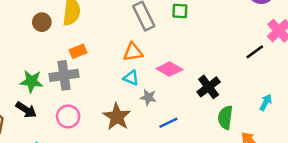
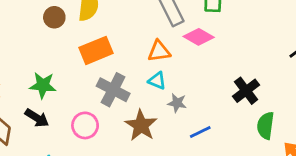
orange rectangle: (78, 51) -> (96, 50), size x1.6
pink diamond: (169, 69) -> (199, 37), moved
gray cross: (64, 75) -> (113, 90), moved, turned 36

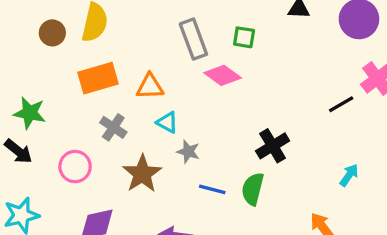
orange triangle: (159, 51) -> (150, 86), moved
gray cross: (113, 90) -> (113, 127), size x0.7
green semicircle: (266, 126) -> (253, 189), moved
blue line: (200, 132) -> (212, 189), turned 35

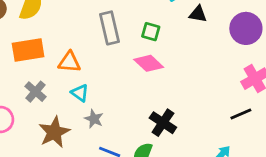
pink diamond: (223, 75) -> (149, 63), moved
black line: (341, 104) -> (241, 114), moved
black cross: (273, 146) -> (163, 123), turned -32

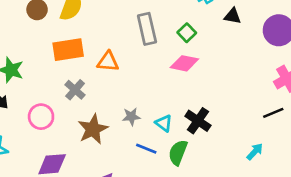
green square: (151, 32) -> (187, 33), turned 30
pink diamond: (149, 63) -> (184, 63), turned -32
cyan triangle: (80, 93) -> (164, 123), moved
gray star: (94, 119) -> (131, 117), turned -30

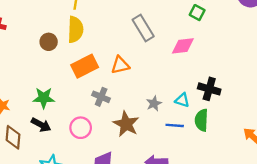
green square: (187, 33) -> (197, 13), moved

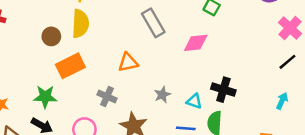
orange rectangle: (85, 66) -> (70, 66), moved
gray star: (154, 103) -> (162, 95), moved

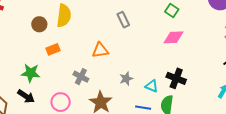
gray rectangle: (153, 23) -> (123, 20), size x0.7
pink diamond: (196, 43) -> (173, 37), moved
orange rectangle: (70, 66) -> (53, 49), size x0.6

